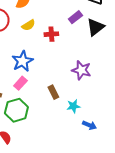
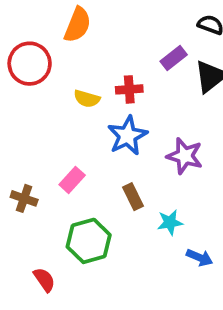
yellow semicircle: (28, 25) -> (87, 99), moved, turned 48
blue star: (22, 61) -> (127, 136), moved
green hexagon: (16, 110) -> (89, 241), moved

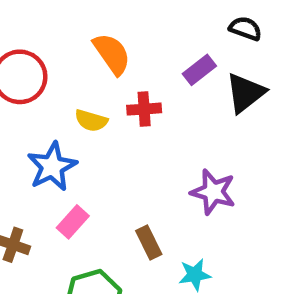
orange semicircle: (78, 25) -> (112, 54), moved, turned -57
blue star: (127, 136) -> (52, 167), moved

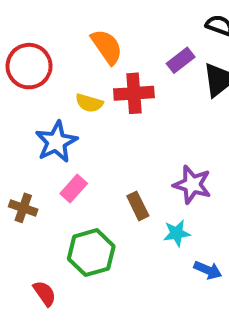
red cross: (144, 109) -> (134, 93), size x1.4
purple star: (213, 192) -> (192, 185), moved

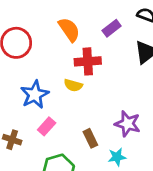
purple rectangle: (181, 60) -> (112, 28), moved
yellow semicircle: (89, 103) -> (73, 85), moved

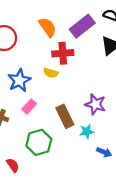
purple rectangle: (112, 28) -> (82, 26), size x1.6
brown rectangle: (90, 138) -> (65, 116), size x1.5

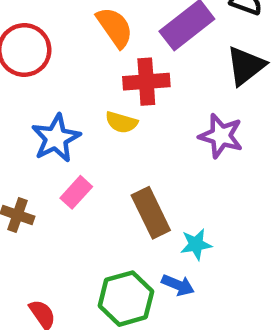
purple star: (95, 104) -> (221, 136), moved
green hexagon: (39, 142) -> (126, 299), moved
blue arrow: (104, 152) -> (178, 285), moved

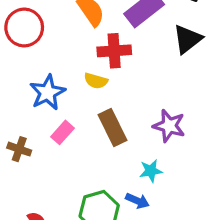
purple star: (221, 136) -> (169, 126), moved
brown rectangle: (151, 213) -> (112, 127), moved

